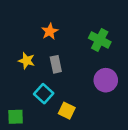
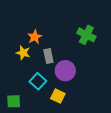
orange star: (50, 31) -> (35, 37), moved
purple circle: (106, 80) -> (65, 71), moved

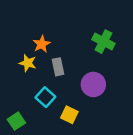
purple circle: (65, 71) -> (93, 84), moved
green square: (14, 101) -> (16, 121), turned -32

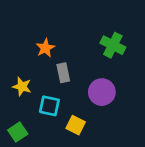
yellow star: (28, 63) -> (22, 87), moved
cyan square: (45, 97) -> (49, 106), turned -30

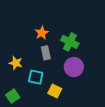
green cross: (113, 45) -> (70, 42), moved
orange star: (45, 48) -> (42, 33), moved

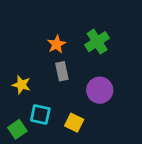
green cross: (70, 42) -> (97, 42), moved, turned 30
cyan square: (36, 77) -> (40, 114), moved

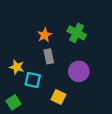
green cross: (97, 42) -> (77, 33), turned -30
cyan square: (40, 114) -> (33, 80), moved

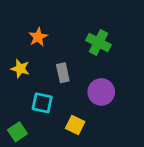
orange star: (45, 35) -> (38, 37), moved
yellow star: (17, 67) -> (20, 69), moved

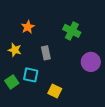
purple circle: (101, 92) -> (91, 62), moved
green square: (17, 132) -> (12, 82), moved

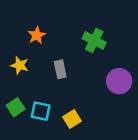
cyan square: (31, 75) -> (41, 111), moved
yellow square: (55, 91) -> (72, 119), turned 32

